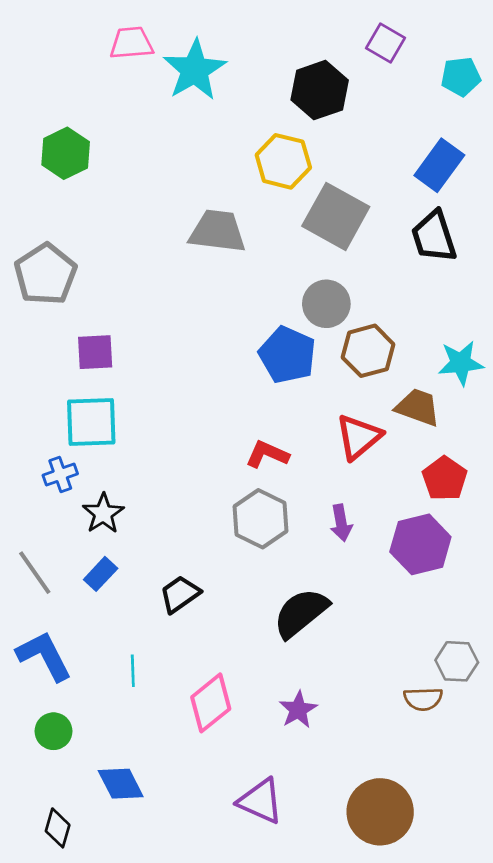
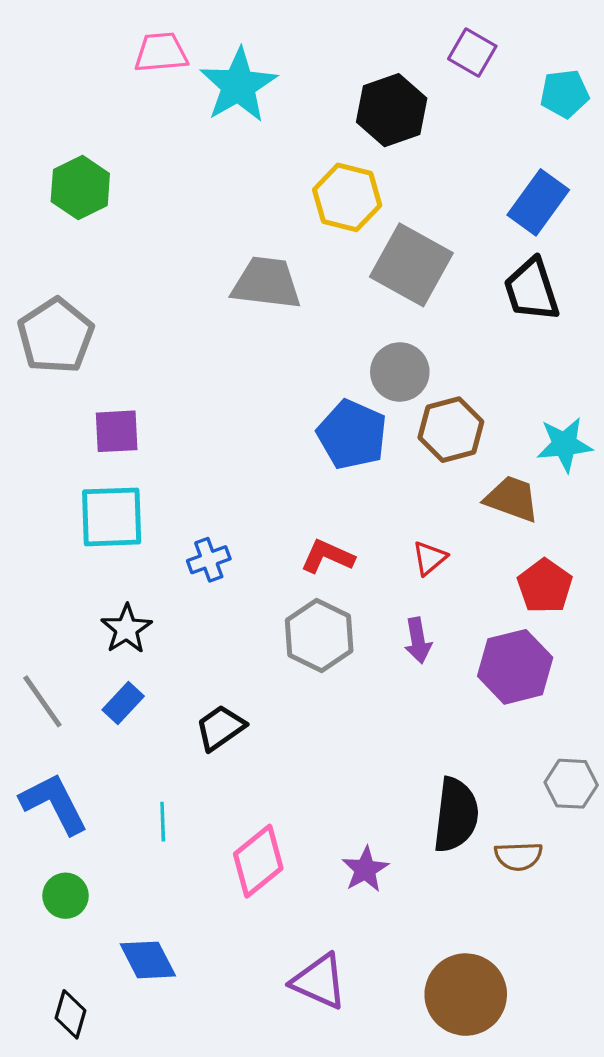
red triangle: (359, 437) -> (429, 558), moved, size x0.6
blue cross: (60, 474) -> (209, 560), moved
black semicircle: (301, 613) -> (456, 815), moved, turned 136
gray hexagon: (457, 661) -> (571, 784), moved

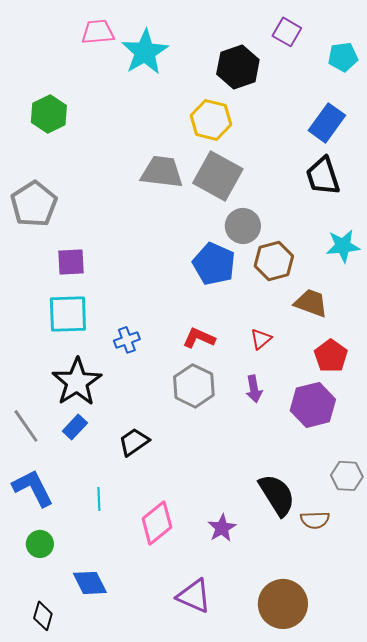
gray square: (411, 265) -> (218, 176), moved
cyan star: (565, 444) -> (343, 246), moved
black star: (126, 629) -> (77, 382), size x1.6
black semicircle: (456, 815) -> (277, 495), turned -39

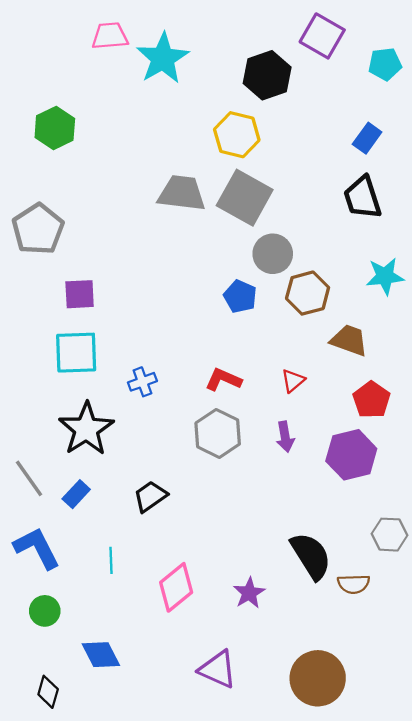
purple square: (287, 32) -> (322, 36), size x1.4
blue rectangle: (327, 123) -> (367, 138), size x0.7
blue pentagon: (214, 264) -> (240, 296), size x0.7
blue rectangle: (75, 427) -> (76, 494), moved

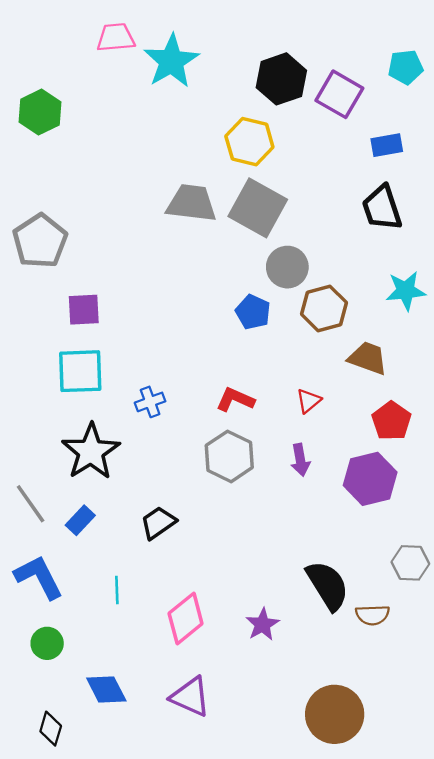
purple square: (322, 36) -> (339, 94), moved
green hexagon: (55, 128) -> (40, 112), moved
blue rectangle: (367, 138) -> (387, 145), turned 44
purple triangle: (218, 669) -> (190, 697), moved

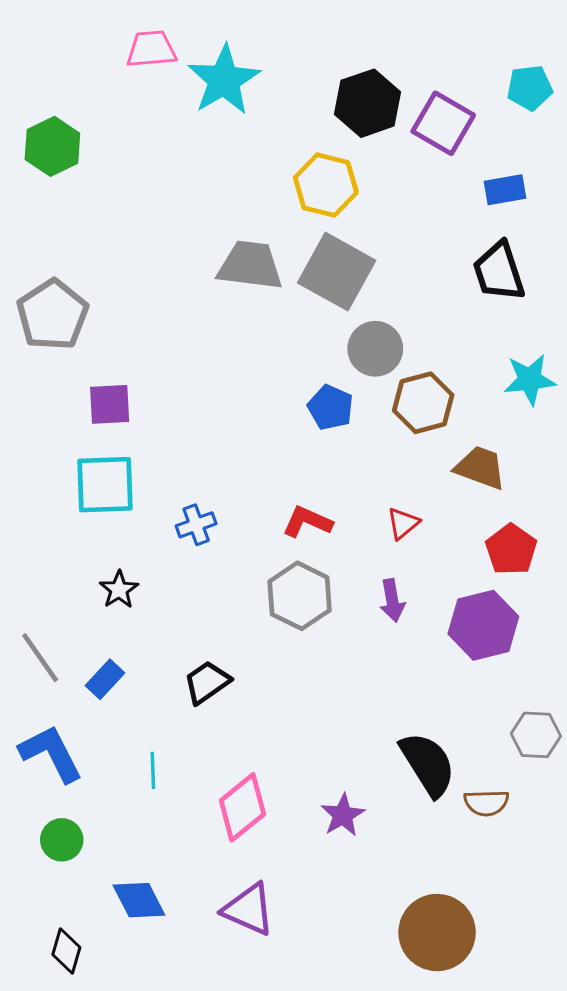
black star: (91, 452) -> (119, 590), size x0.5

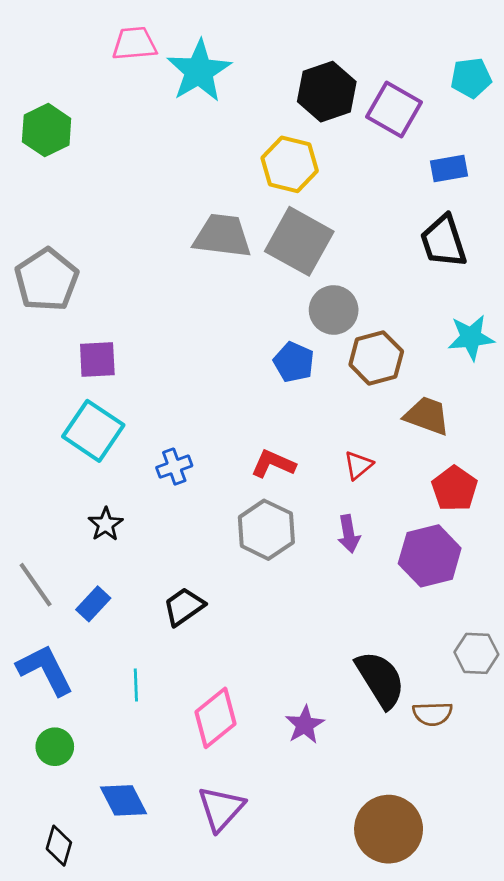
cyan square: (105, 485) -> (93, 431), turned 36
purple triangle: (249, 909) -> (221, 809), turned 48

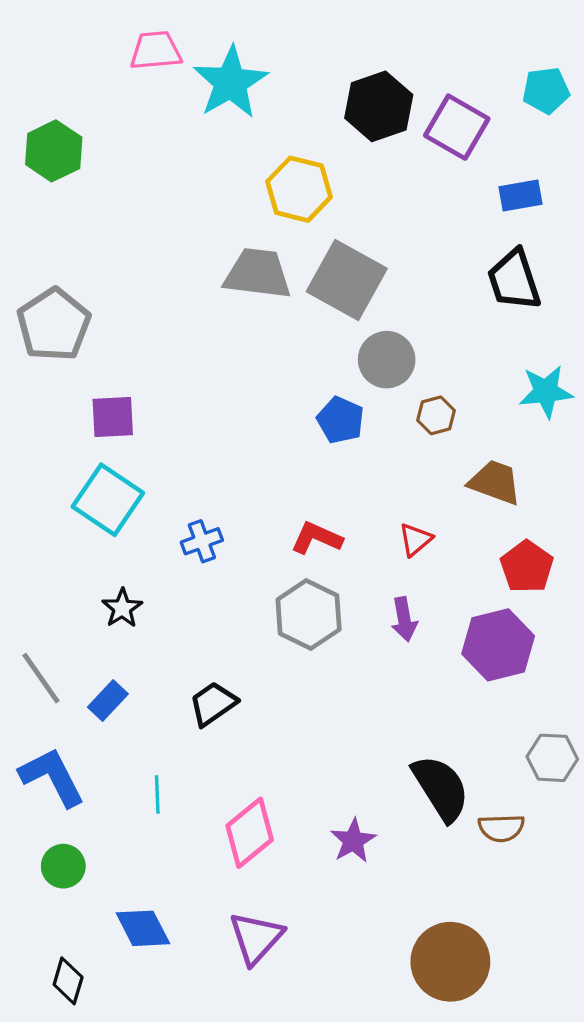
yellow hexagon: (290, 164) -> (299, 189), moved
brown hexagon: (376, 358) -> (436, 415), size x0.6

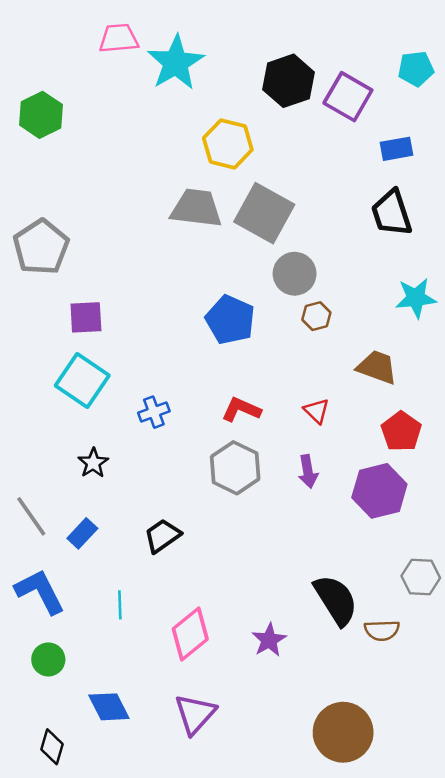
brown hexagon: (436, 415) -> (316, 316), moved
blue pentagon: (340, 420) -> (230, 320), moved, size x1.4
red triangle: (415, 540) -> (316, 411), turned -36

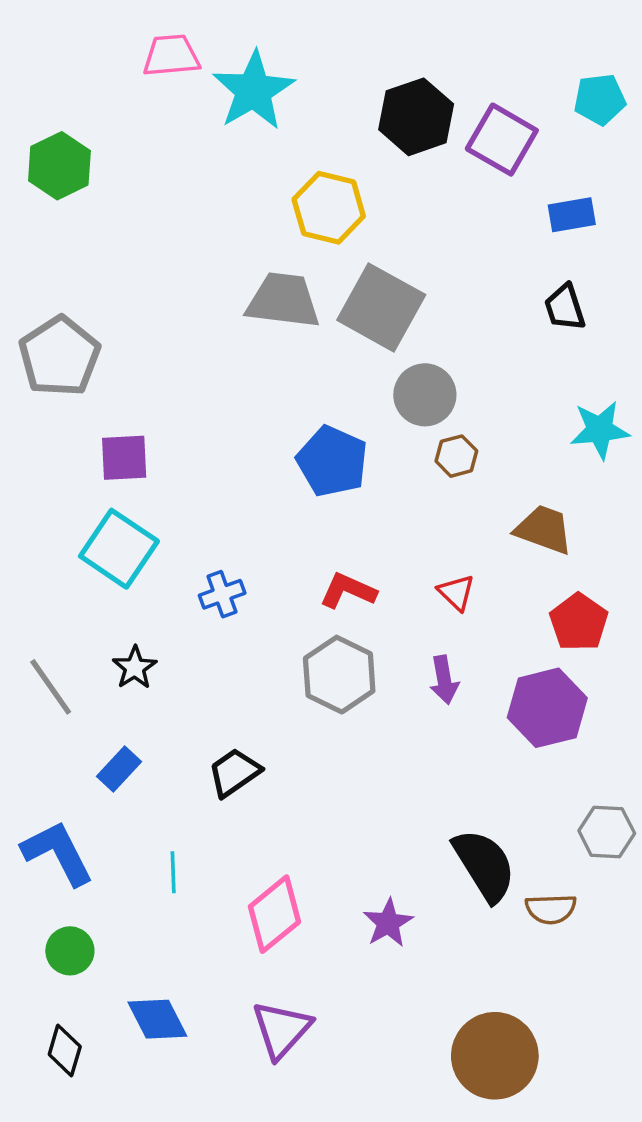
black trapezoid: (392, 213) -> (565, 307), size x0.7
gray line: (31, 516) -> (51, 687), moved
black diamond: (52, 747) -> (65, 1051), moved

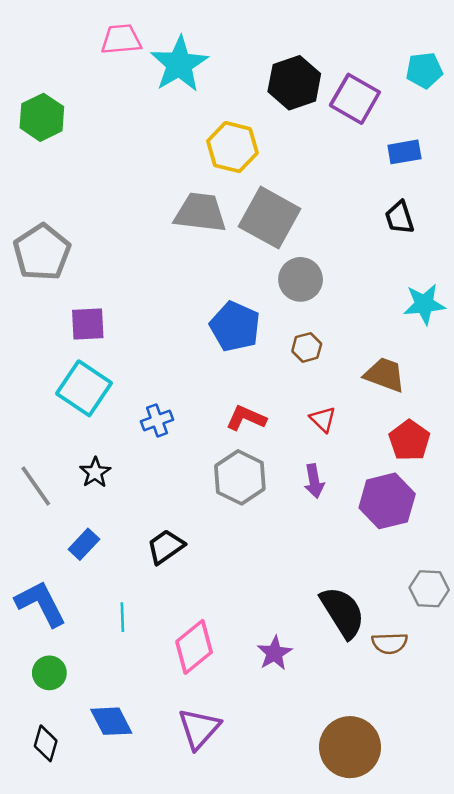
brown hexagon: (456, 456) -> (307, 347), moved

